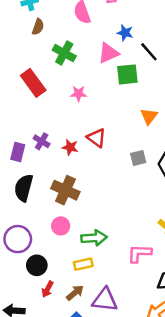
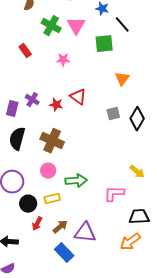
pink triangle: (108, 53) -> (76, 26), moved, turned -36
red rectangle: (33, 83) -> (25, 51), size x0.6
yellow rectangle: (83, 264) -> (52, 199), moved

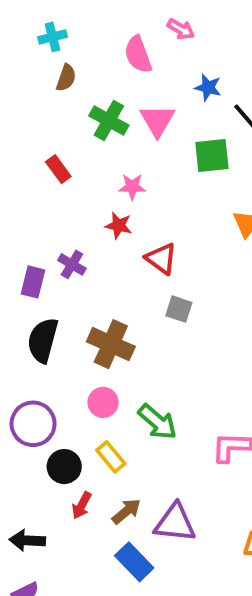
red star: (56, 105) -> (119, 226), moved
gray square: (113, 114) -> (179, 309), moved, turned 32
green arrow: (76, 181) -> (157, 422), turned 45
yellow rectangle: (52, 199) -> (111, 457), turned 63

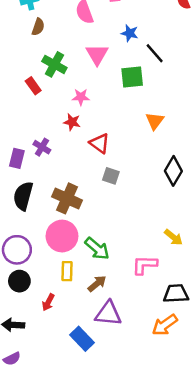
green cross: (109, 121) -> (54, 64), moved
pink circle: (103, 402) -> (62, 236), size x1.6
yellow rectangle: (111, 457) -> (67, 271), turned 42
black circle: (64, 467) -> (19, 281), moved
brown arrow: (126, 511) -> (97, 284), moved

